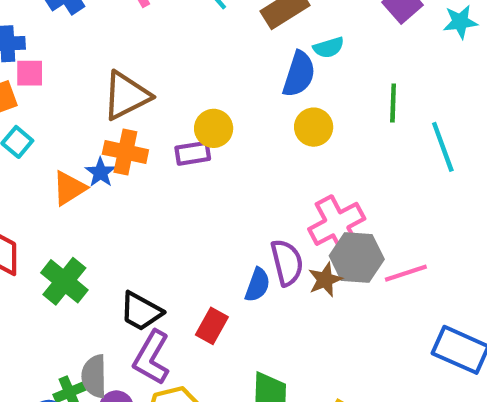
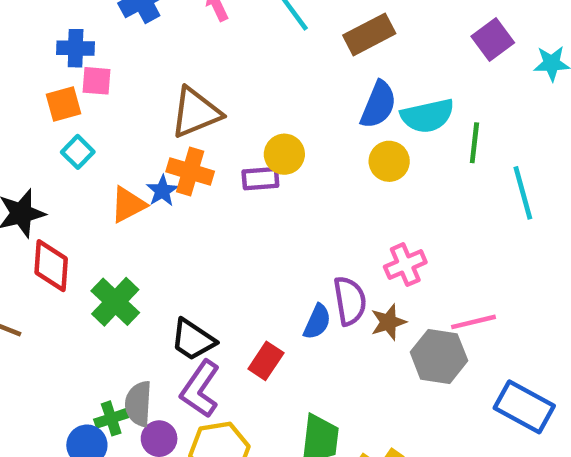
cyan semicircle: (329, 47) -> (427, 116), moved, size x1.6
pink cross: (337, 224) -> (405, 265), size x0.7
gray hexagon: (357, 258) -> (439, 356), moved

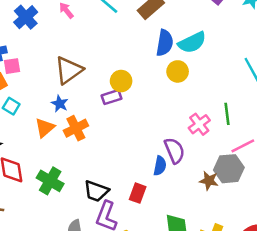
green line: (474, 143) -> (227, 114), moved
orange cross: (190, 171) -> (76, 128), moved, turned -30
blue star: (162, 191) -> (60, 104), moved
brown star: (388, 322) -> (209, 181), moved, turned -30

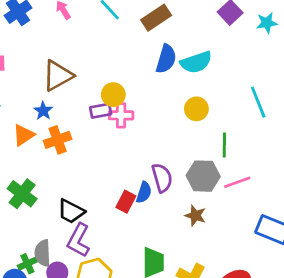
yellow circle: (178, 71) -> (196, 109), moved
pink cross: (199, 124) -> (121, 115), moved, turned 30
gray hexagon: (229, 169) -> (203, 176), moved
red rectangle: (138, 193) -> (126, 202), moved

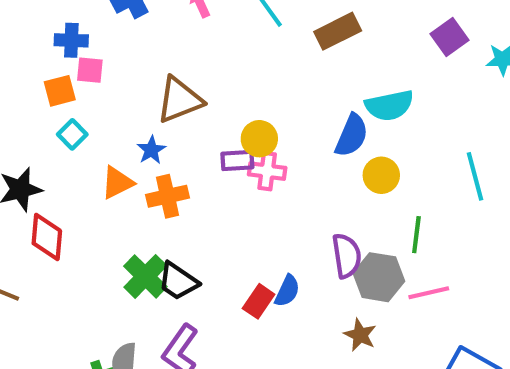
blue semicircle: (166, 59) -> (352, 135), moved
purple semicircle: (162, 178) -> (347, 256), moved
green cross: (22, 194) -> (145, 276), moved
black trapezoid: (71, 211) -> (178, 281), moved

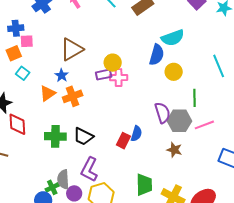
green cross: (145, 276) -> (55, 136), moved, turned -35

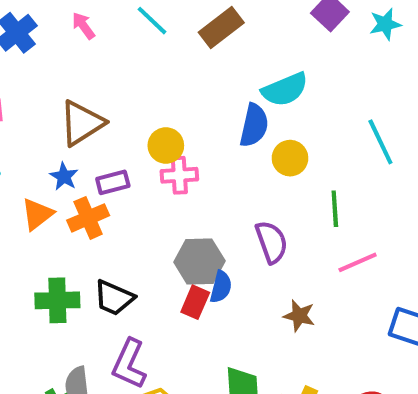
purple rectangle: (104, 75) -> (113, 182), moved
gray hexagon: (179, 121) -> (199, 261), moved

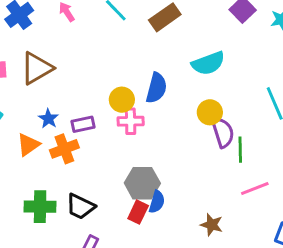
brown triangle: (82, 123) -> (37, 68), moved
blue semicircle: (254, 125) -> (156, 88), moved
purple semicircle: (272, 242) -> (223, 132), moved

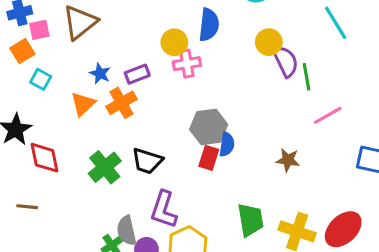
green cross: (40, 207) -> (105, 167), turned -32

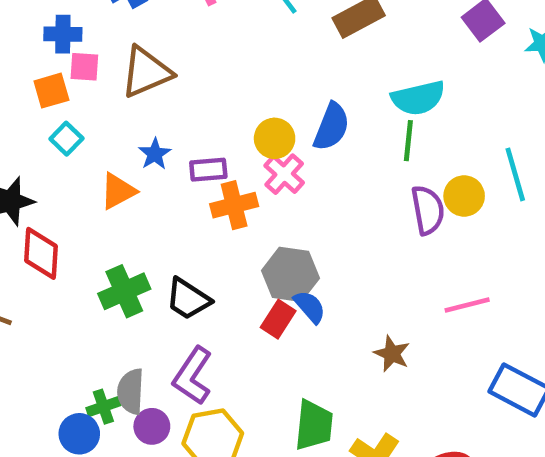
yellow circle: (269, 42) -> (464, 196), moved
pink cross: (187, 64) -> (284, 174), turned 36
green line: (306, 77) -> (408, 141), moved
orange cross: (121, 103) -> (234, 205), moved
blue semicircle: (227, 144) -> (310, 307), turned -65

